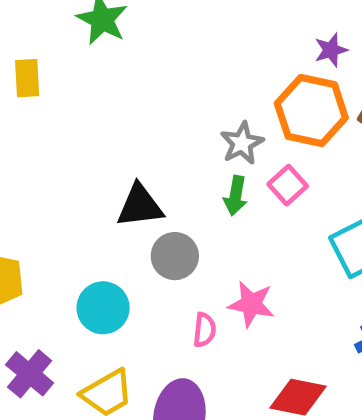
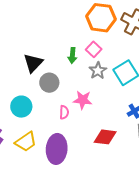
gray star: (242, 143) -> (98, 71), moved
black triangle: (140, 206) -> (33, 63), turned -35

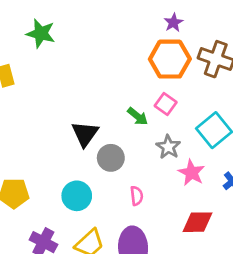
green arrow: (72, 56) -> (138, 116), turned -49
gray star: (98, 71) -> (168, 147), moved
pink star: (83, 100) -> (192, 173), moved, turned 30

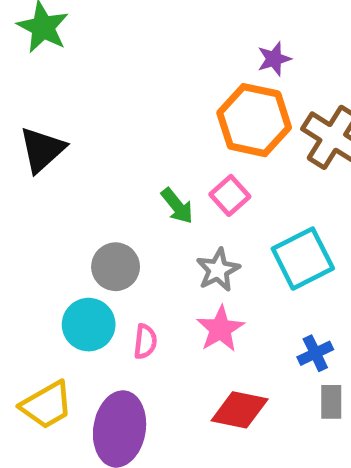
black triangle: (85, 134) -> (42, 150), moved
pink star: (192, 173) -> (220, 329), moved
cyan circle: (77, 196) -> (89, 325), moved

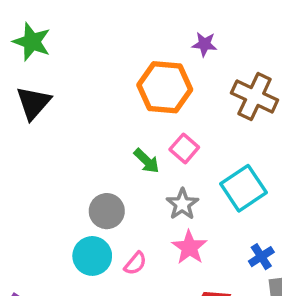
purple star: (274, 59) -> (204, 44), turned 30
orange hexagon: (254, 120) -> (165, 87), moved
black triangle: (42, 150) -> (33, 103), moved
pink semicircle: (145, 342) -> (135, 263), turned 40

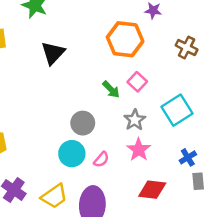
brown cross: (255, 97) -> (187, 47), size x0.7
black triangle: (33, 103) -> (53, 53), moved

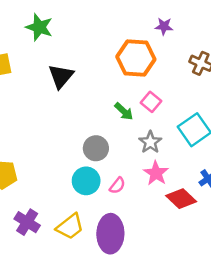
red diamond: (152, 190) -> (181, 199), moved, turned 40

